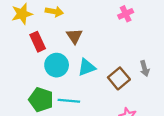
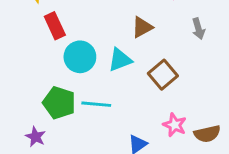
brown triangle: (74, 36) -> (142, 27), moved, turned 36
gray arrow: (145, 68) -> (198, 29), moved

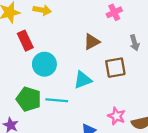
cyan triangle: (120, 60) -> (83, 80), moved
brown square: (163, 75) -> (115, 68), moved, turned 30

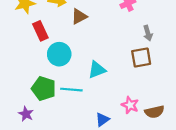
brown triangle: (92, 42) -> (79, 17), moved
brown square: (115, 68) -> (141, 57), moved

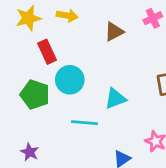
brown triangle: (79, 17) -> (114, 32), moved
green pentagon: (44, 89) -> (35, 95), moved

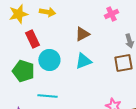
brown triangle: (114, 32) -> (82, 34), moved
cyan triangle: (115, 99) -> (83, 61), moved
cyan line: (85, 123) -> (47, 96), moved

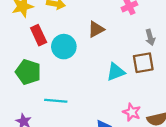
cyan circle: (49, 60) -> (64, 47), moved
cyan triangle: (83, 61) -> (116, 72), moved

